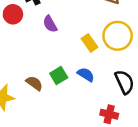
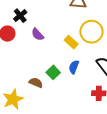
blue semicircle: (86, 75) -> (74, 67), turned -88

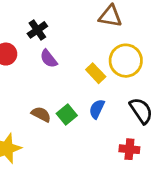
black cross: (20, 16) -> (37, 30), moved
brown semicircle: (36, 83) -> (41, 114), moved

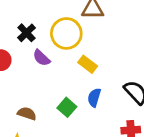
yellow circle: (126, 61) -> (66, 33), moved
brown semicircle: (41, 114) -> (27, 114), moved

